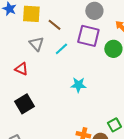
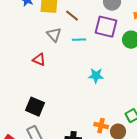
cyan line: (61, 49) -> (79, 40), turned 40
black square: (24, 104) -> (35, 107), moved, turned -36

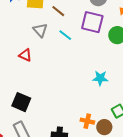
cyan line: (79, 40) -> (65, 35), turned 40
cyan star: (96, 76) -> (100, 78), moved

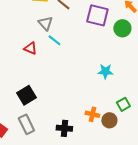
cyan line: (65, 35) -> (54, 40), moved
black square: (21, 102) -> (26, 95), turned 36

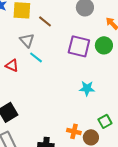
purple square: (97, 15) -> (79, 46), moved

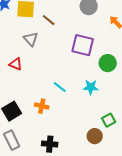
green circle: (104, 45) -> (108, 63), moved
cyan line: (36, 57) -> (60, 87), moved
orange cross: (74, 131) -> (42, 106), moved

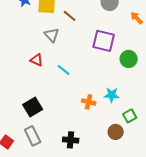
cyan line: (60, 87) -> (64, 70), moved
cyan star: (91, 87) -> (112, 95), moved
orange cross: (42, 106) -> (89, 102), moved

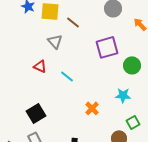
purple square: (104, 41) -> (107, 47), turned -30
cyan star: (112, 95) -> (123, 95), moved
orange cross: (89, 102) -> (92, 108), turned 32

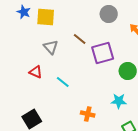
brown line: (73, 22) -> (80, 39), moved
orange cross: (92, 108) -> (88, 114), turned -32

